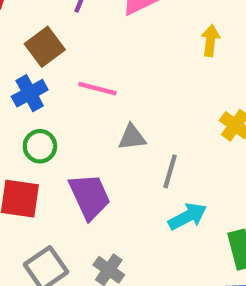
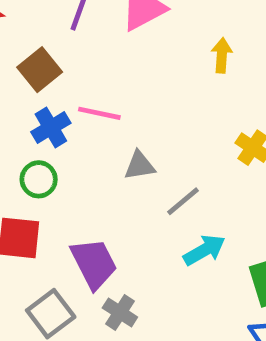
blue cross: (30, 93) -> (51, 127), moved
gray line: (170, 171) -> (183, 201), turned 36
purple trapezoid: (90, 196) -> (94, 263), moved

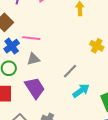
gray triangle: (140, 166) -> (33, 59), moved
purple trapezoid: (94, 263) -> (35, 88), moved

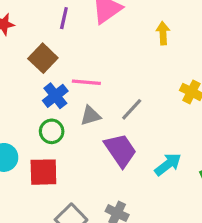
gray line: (70, 71) -> (132, 109), moved
purple trapezoid: (35, 88) -> (120, 150), moved

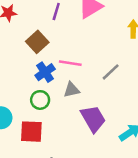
gray line: (132, 109) -> (111, 72), moved

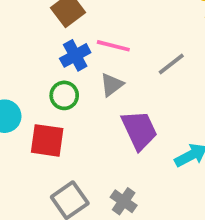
gray triangle: (72, 90) -> (112, 85), turned -30

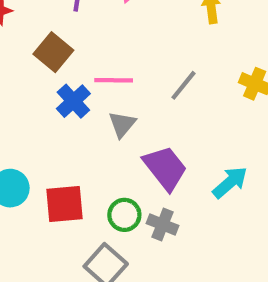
green circle: (64, 95) -> (124, 215), moved
gray cross: (124, 201) -> (163, 224), moved

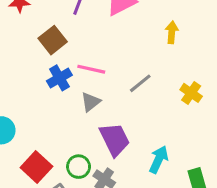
cyan arrow: (230, 182) -> (159, 159), turned -36
red square: (64, 204) -> (36, 167), moved, turned 36

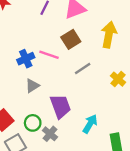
yellow arrow: (172, 32) -> (109, 35), size x1.6
brown square: (53, 40) -> (71, 39), moved
gray triangle: (91, 102) -> (32, 86), moved

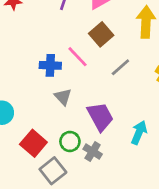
pink line: (49, 55) -> (78, 57), turned 36
blue cross: (26, 59) -> (50, 65), turned 35
gray triangle: (32, 86) -> (63, 97), turned -32

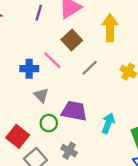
purple trapezoid: (100, 117) -> (74, 111), turned -48
green circle: (70, 141) -> (49, 123), moved
gray cross: (93, 152) -> (69, 151), moved

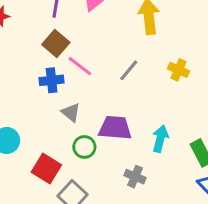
brown square: (72, 40) -> (56, 44), moved
gray cross: (69, 151) -> (135, 177), moved

